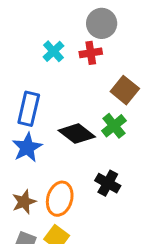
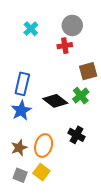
cyan cross: (53, 51) -> (31, 29), moved
brown square: (125, 90) -> (88, 71), turned 36

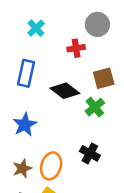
gray circle: (72, 25) -> (97, 24), moved
blue rectangle: (22, 84) -> (26, 73), moved
black diamond: (55, 101) -> (65, 91), moved

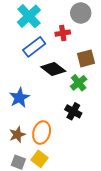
cyan cross: (36, 28) -> (29, 16), size x1.6
blue rectangle: (26, 73) -> (34, 47), moved, turned 40
black cross: (90, 153) -> (73, 111), moved

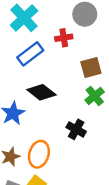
black diamond: (53, 69) -> (41, 92), moved
green cross: (79, 83) -> (95, 96), moved

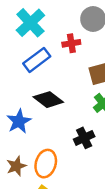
black cross: (76, 129) -> (84, 138), turned 36

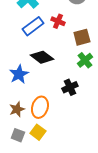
red cross: (71, 43) -> (58, 21), moved, turned 32

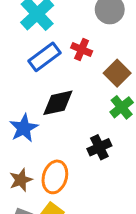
brown square: (82, 37) -> (117, 73), turned -30
black diamond: (42, 57) -> (58, 103), turned -50

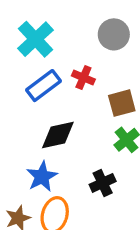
brown square: (117, 73) -> (122, 103), turned 30
blue star: (24, 128) -> (42, 177), moved

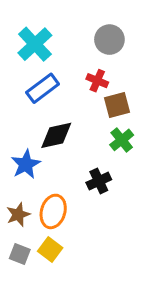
red cross: (83, 78) -> (97, 81), moved
blue star: (42, 177) -> (26, 164), moved

